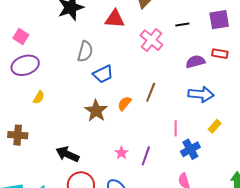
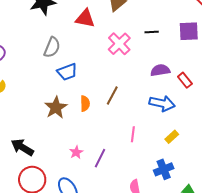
red rectangle: (220, 54) -> (185, 80), moved, turned 35
orange semicircle: (125, 103) -> (85, 104), turned 133
blue cross: (190, 149) -> (164, 169), moved

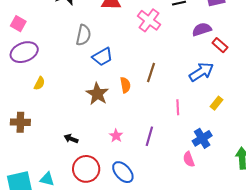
purple semicircle: (160, 70) -> (202, 29), moved
blue arrow: (162, 103) -> (201, 72), turned -35
black arrow: (22, 147) -> (71, 139), size x0.6
pink star: (76, 152) -> (116, 136), moved
blue cross: (164, 169) -> (202, 138), moved

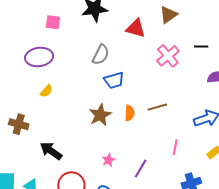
pink square: (18, 24) -> (53, 22), moved, turned -35
brown line: (151, 73) -> (157, 107), turned 42
black arrow: (71, 139) -> (51, 151), moved, size x1.6

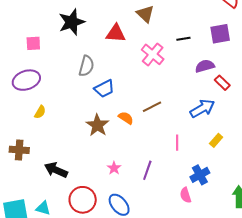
brown triangle: (168, 15) -> (145, 14), turned -30
orange semicircle: (130, 113) -> (126, 118), turned -49

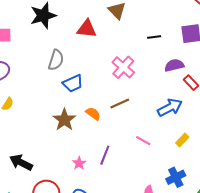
pink cross: (153, 54) -> (123, 67), moved
pink line: (177, 143) -> (143, 141), turned -63
purple line: (147, 170) -> (105, 155), moved
blue cross: (200, 175) -> (176, 177), moved

